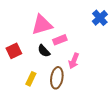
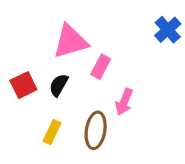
pink rectangle: (60, 40) -> (101, 67), turned -40
black semicircle: (44, 51) -> (59, 85), moved, turned 72

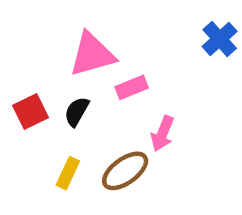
pink rectangle: (101, 67) -> (132, 87), turned 40
brown ellipse: (96, 130) -> (125, 171), turned 45

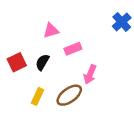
pink triangle: (92, 54) -> (51, 31), size x0.6

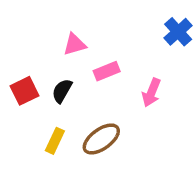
pink arrow: (90, 74) -> (151, 93), moved

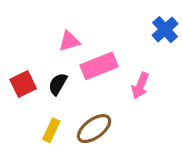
pink rectangle: (107, 71) -> (99, 66), size x1.5

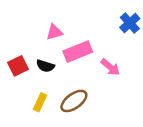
black semicircle: (58, 84) -> (45, 66), turned -102
pink arrow: (140, 86) -> (110, 67), turned -72

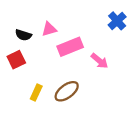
black semicircle: (45, 66) -> (23, 35), moved

